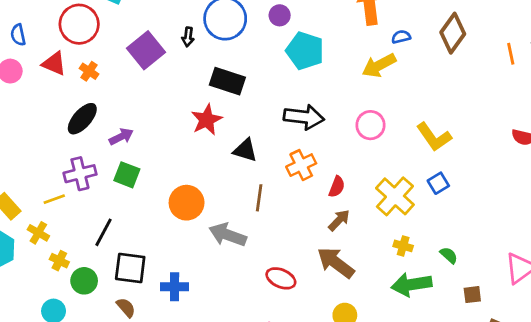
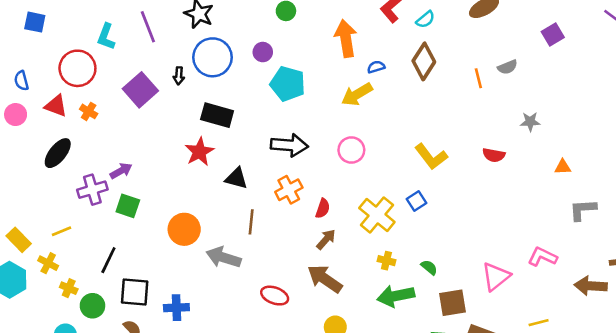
black ellipse: (82, 119) -> (58, 153), moved
yellow L-shape: (434, 137) -> (431, 157), moved
purple cross: (80, 174) -> (92, 190), moved
brown square: (472, 295) -> (452, 303), size x1.6

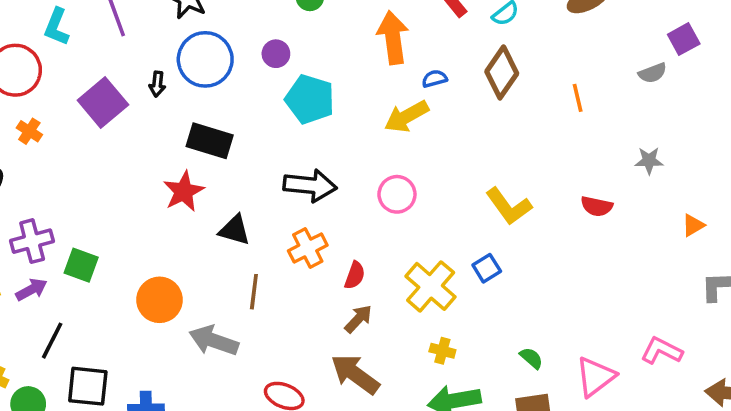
gray semicircle: (507, 67) -> (653, 73), moved
orange triangle: (563, 167) -> (693, 225), turned -30
purple arrow: (121, 171) -> (31, 290), moved
green semicircle: (429, 267) -> (531, 358), moved

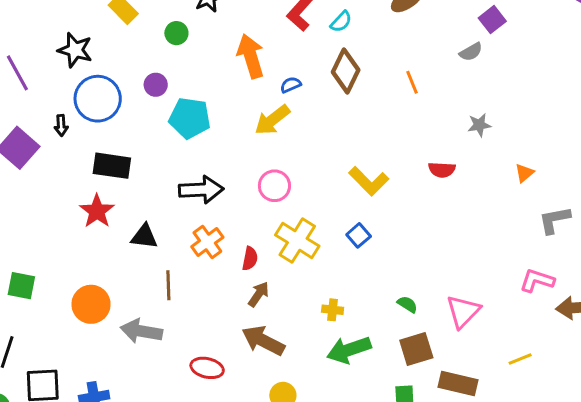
yellow cross: (431, 286) -> (297, 240), moved
pink L-shape: (662, 351) -> (537, 280), moved

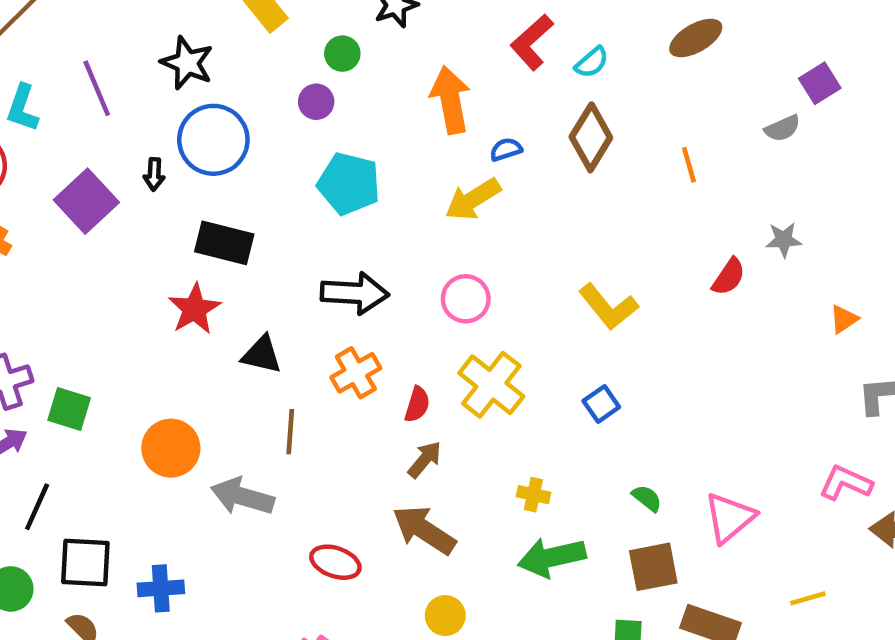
purple circle: (156, 85) -> (316, 102), moved
red semicircle: (442, 170) -> (729, 277), moved, turned -65
blue square: (359, 235) -> (601, 404), moved

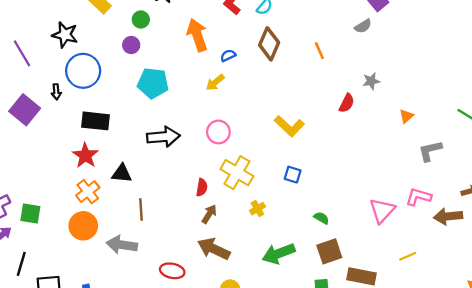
yellow arrow: (473, 199) -> (215, 82), size x0.7
orange cross: (356, 373) -> (88, 192), moved
blue square: (601, 404) -> (293, 175), turned -30
yellow cross: (533, 495) -> (257, 209), moved, turned -35
pink triangle: (730, 518) -> (382, 210), moved

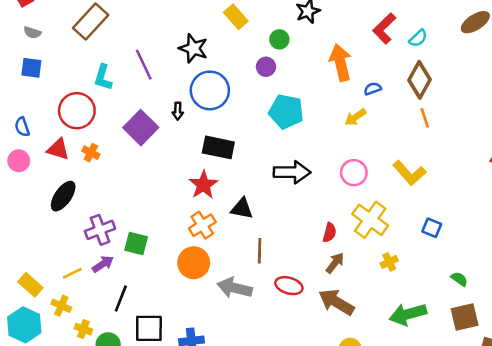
orange line: (319, 51) -> (425, 118), moved
yellow L-shape: (289, 126) -> (409, 173), moved
red ellipse: (172, 271) -> (289, 286), moved

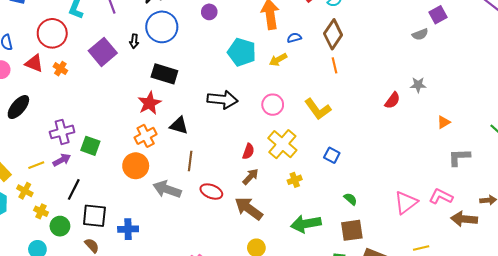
cyan pentagon: (286, 111) -> (242, 52), moved
black ellipse: (63, 196) -> (18, 107), moved

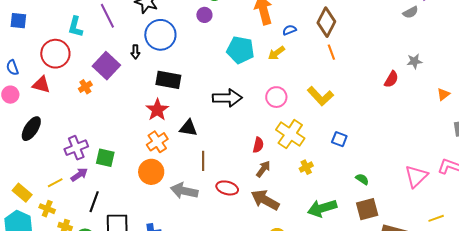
orange cross: (60, 69) -> (85, 87), moved, turned 32

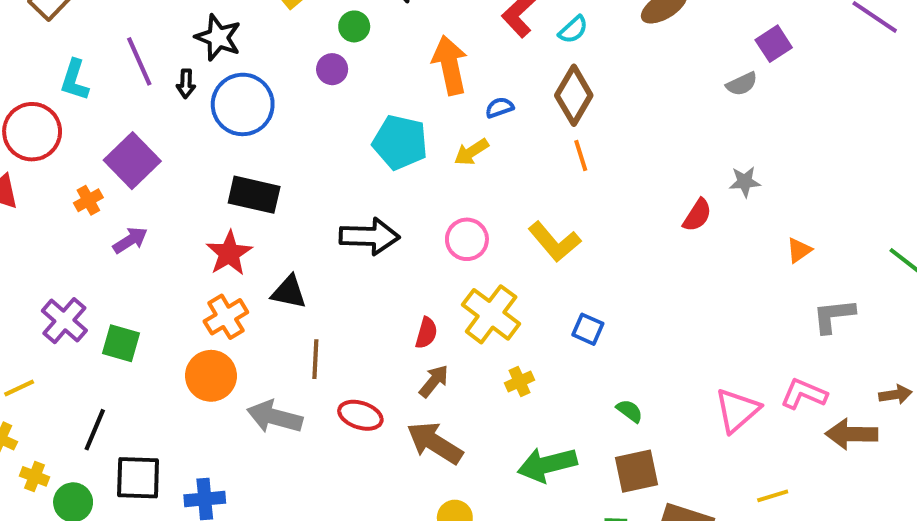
black arrow: (135, 52) -> (186, 84), moved
purple cross: (76, 148) -> (64, 321), turned -30
purple arrow: (79, 175) -> (130, 240), moved

